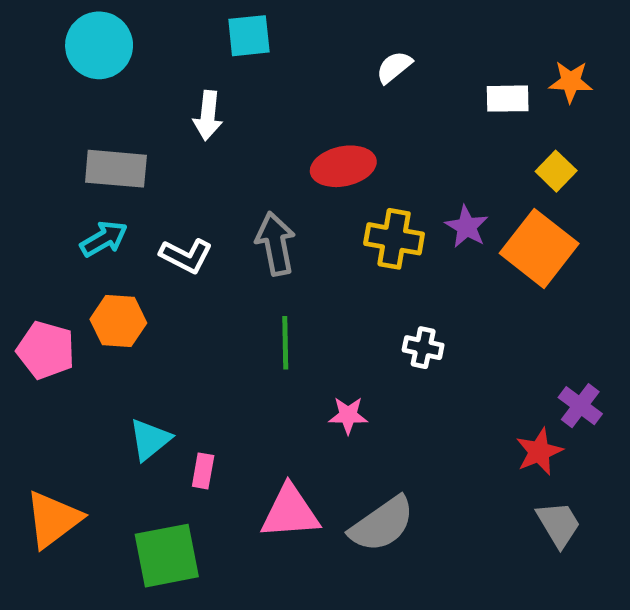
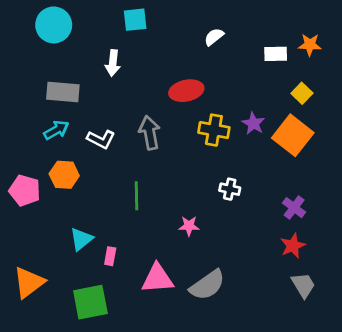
green line: (285, 343) -> (136, 196), moved
purple cross: (580, 406) -> (294, 208), moved

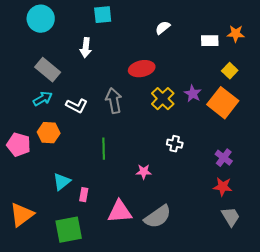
gray rectangle: (63, 92) -> (48, 70), turned 35
yellow cross: (214, 130) -> (163, 99), turned 35
red star: (293, 246) -> (223, 187), turned 30

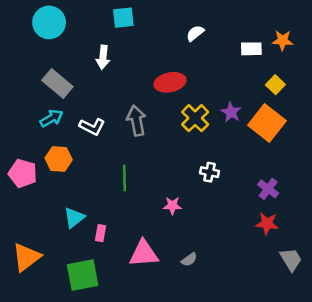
gray semicircle: (158, 217) -> (189, 260), size x0.5
gray trapezoid: (231, 217) -> (291, 260), moved

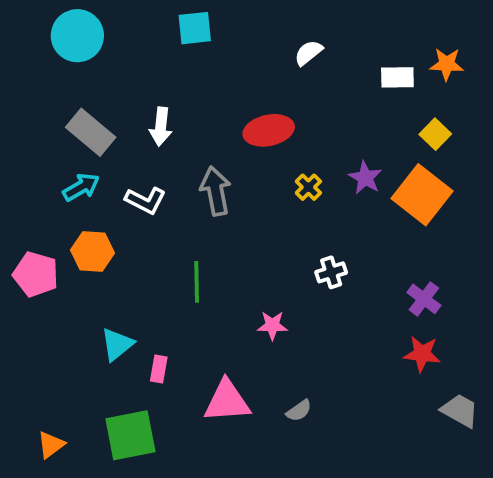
white arrow: (103, 57) -> (161, 127), moved
yellow cross: (195, 118) -> (308, 187), size x0.6
white cross: (210, 172) -> (331, 272), turned -30
orange triangle: (26, 257) -> (51, 445), moved, size x0.6
gray trapezoid: (291, 260) -> (460, 411), turned -30

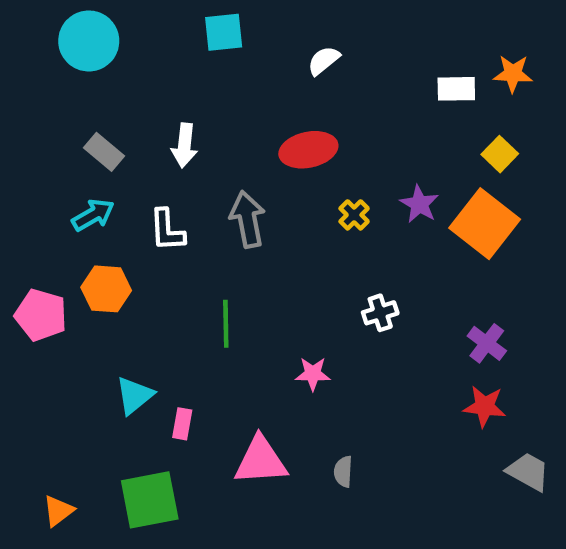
white semicircle: (308, 53) -> (324, 61), moved
gray rectangle: (91, 132) -> (104, 152), size x0.7
white L-shape: (146, 200) -> (167, 230), turned 60
gray semicircle: (299, 411) -> (343, 472), turned 128

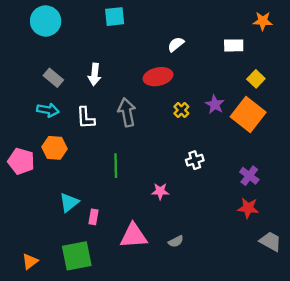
white semicircle: (324, 61) -> (176, 44), moved
orange star: (513, 74) -> (263, 21), moved
cyan arrow: (93, 215) -> (48, 110), turned 40
gray semicircle: (343, 472) -> (176, 241), turned -120

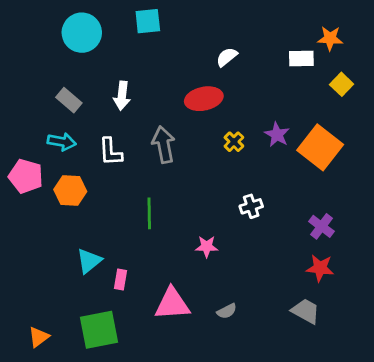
cyan circle: (46, 21) -> (82, 33), moved
orange star: (263, 21) -> (330, 38), moved
yellow square: (256, 79) -> (342, 84), moved
pink pentagon: (21, 161) -> (26, 176), moved
gray trapezoid: (270, 241) -> (306, 311), moved

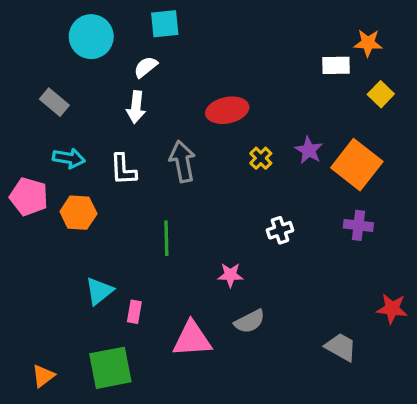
white semicircle: (227, 57) -> (146, 67), moved
gray rectangle: (69, 100) -> (54, 102), moved
purple cross: (321, 226) -> (358, 225), moved, turned -30
red star: (320, 268) -> (392, 309), moved
gray semicircle: (227, 311) -> (250, 321), moved, size x1.4

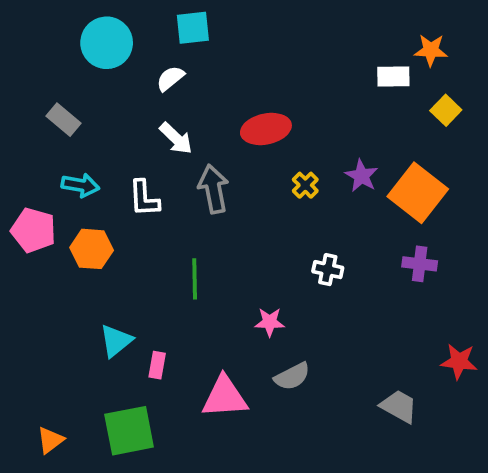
white arrow: (136, 107) -> (176, 138), moved, turned -52
white cross: (280, 230) -> (328, 270), turned 30

